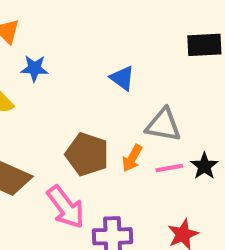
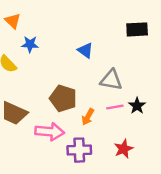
orange arrow: (132, 158) -> (88, 117), moved
pink arrow: (66, 207) -> (50, 132), turned -48

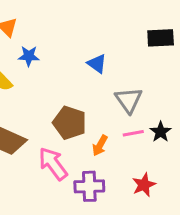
gray triangle: (111, 80) -> (129, 100), turned 45
pink arrow: (50, 132) -> (53, 164), turned -132

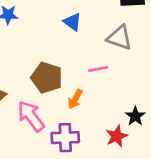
gray triangle: (129, 100) -> (120, 38), moved, turned -36
black star: (161, 132) -> (135, 116), moved
pink line: (133, 133) -> (98, 69), moved

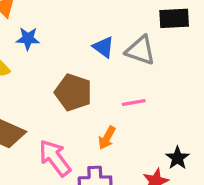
gray triangle: (120, 38) -> (140, 50), moved
brown pentagon: (47, 78) -> (73, 92), moved

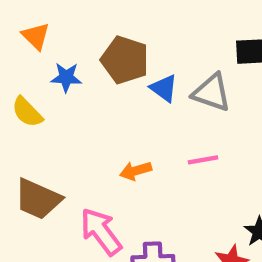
brown pentagon: (73, 92) -> (125, 60), moved
orange arrow: (107, 138) -> (136, 171), moved, turned 45

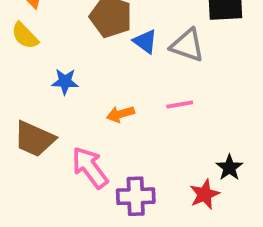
blue star: (66, 77) -> (65, 82), moved
yellow semicircle: (27, 112) -> (25, 36), moved

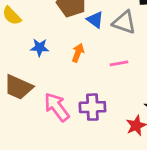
orange arrow: (120, 114) -> (78, 53), moved, turned 126
purple cross: (136, 196) -> (92, 107), moved

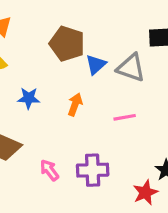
blue triangle: (95, 20) -> (96, 65), turned 42
pink arrow: (57, 107) -> (49, 170), size x0.6

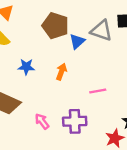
gray triangle: (131, 68) -> (101, 30), moved
pink line: (125, 117) -> (98, 91), moved

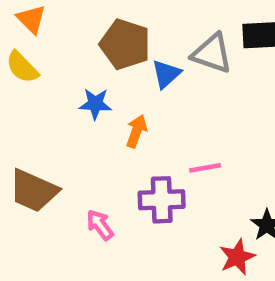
blue star: (26, 67) -> (95, 104), moved
purple cross: (75, 121) -> (162, 200), moved

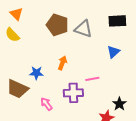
gray triangle: (212, 53) -> (83, 29), moved
blue triangle: (166, 74) -> (113, 52), moved
blue star: (95, 104) -> (36, 73), moved

